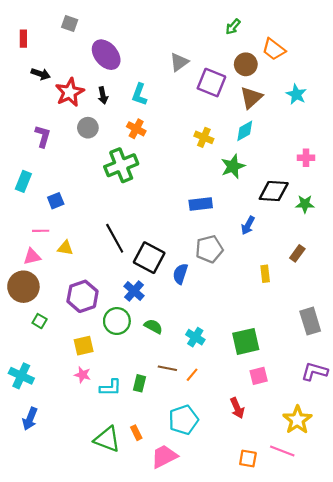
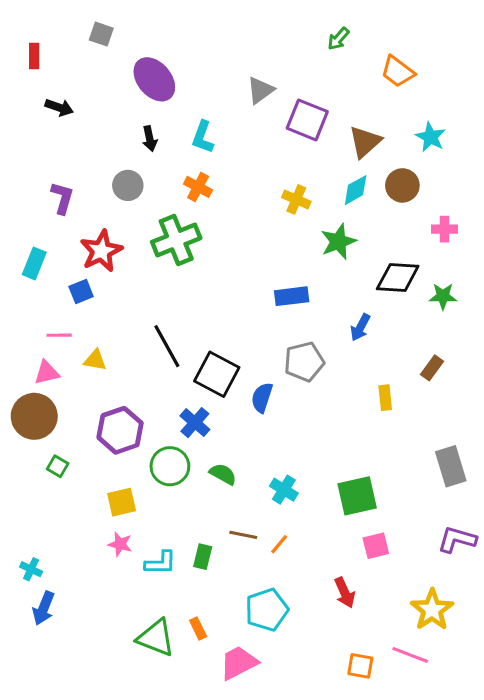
brown circle: (246, 64) -> (402, 185), moved
red star: (70, 92) -> (101, 251), moved
cyan cross: (21, 376) -> (31, 569), moved, size x0.6

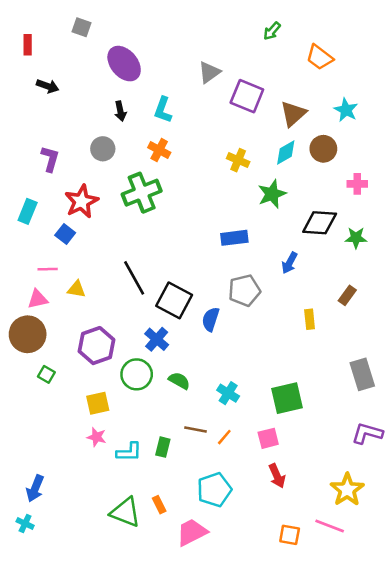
blue square: (81, 292) -> (65, 234), turned -30
pink square: (376, 546) -> (268, 438), moved
cyan cross: (31, 569) -> (25, 524), moved

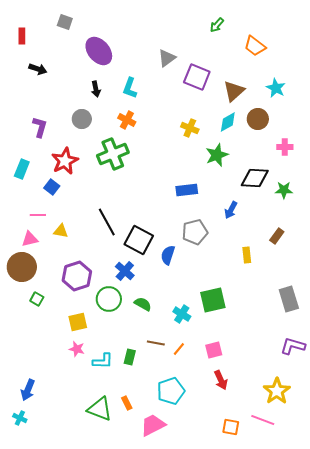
green square: (287, 398) -> (213, 300), moved

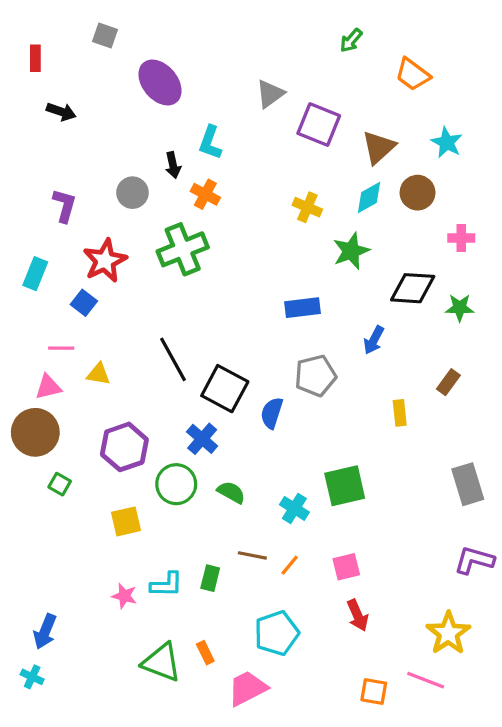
black arrow: (96, 89) -> (173, 165), moved
pink star: (77, 349) -> (124, 596), moved

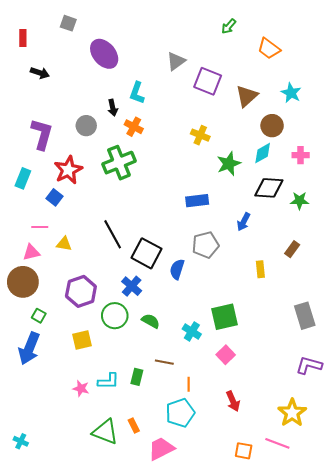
cyan diamond: (369, 197) -> (263, 153), moved
purple L-shape: (64, 206) -> (42, 134), size x1.4
orange line: (290, 565) -> (189, 384), moved, turned -40
pink square: (346, 567) -> (226, 355), moved, turned -30
blue arrow: (45, 632) -> (29, 348), moved, size x1.4

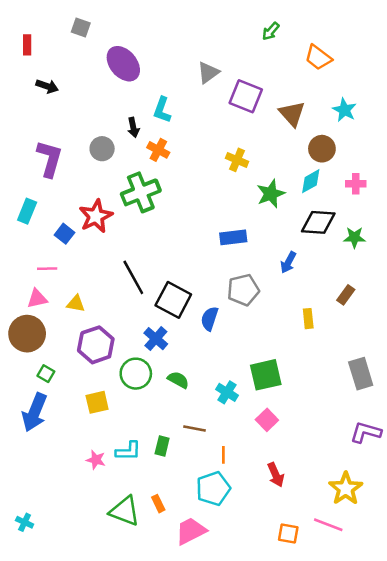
brown triangle: (247, 96) -> (292, 114), turned -30
red star: (68, 170) -> (96, 216), moved
yellow triangle: (64, 244) -> (76, 304), moved

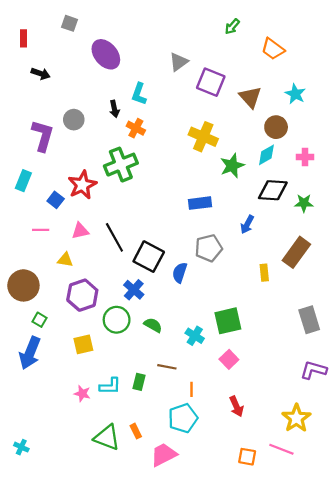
gray circle: (102, 149) -> (74, 120), moved
yellow cross: (237, 160) -> (203, 137), size x1.5
brown rectangle: (346, 295) -> (296, 252), size x1.8
pink triangle: (37, 299) -> (80, 231), moved

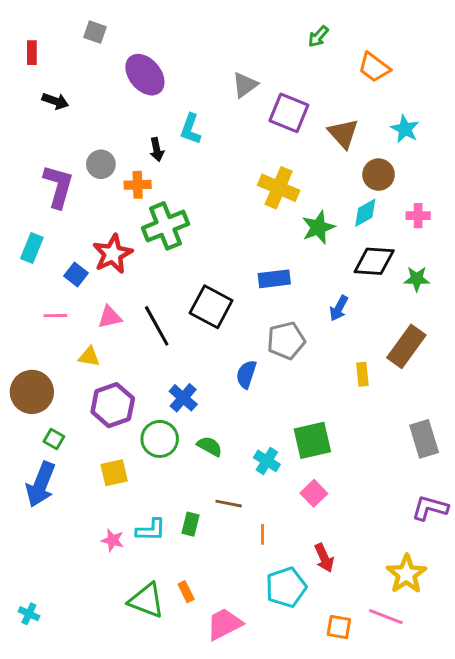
orange cross: (136, 128) -> (138, 185), moved, turned -30
black square: (149, 257) -> (211, 307), moved
cyan pentagon: (183, 418) -> (286, 587), moved

